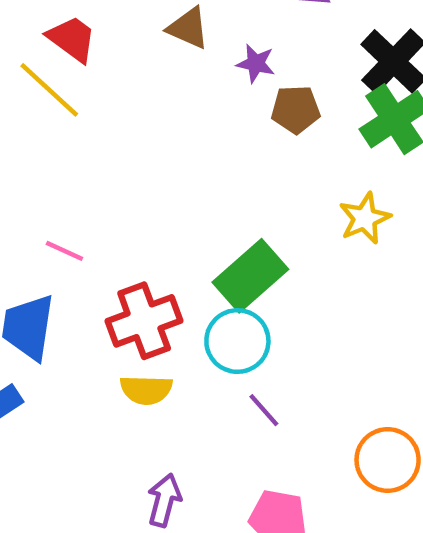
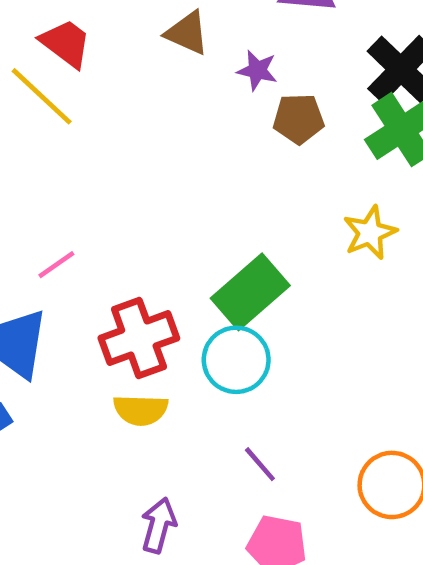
pink line: (64, 251) -> (56, 265), turned -60
purple line: (264, 410) -> (260, 464), moved

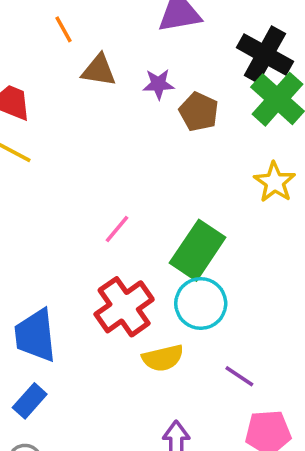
brown pentagon: (299, 119) -> (199, 112), turned -30
pink line: (56, 265) -> (117, 229), moved
yellow semicircle: (141, 410) -> (163, 358), moved

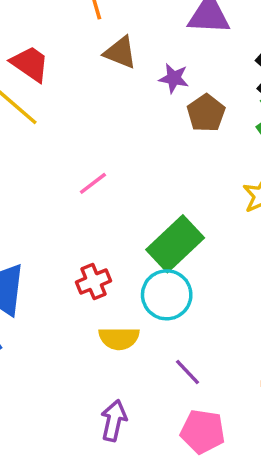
pink line: (117, 229) -> (93, 183), moved
red cross: (124, 307) -> (93, 282), size x0.6

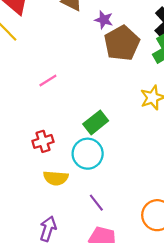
brown pentagon: (206, 113) -> (122, 43), size x1.5
green rectangle: (175, 244) -> (96, 122), size x0.7

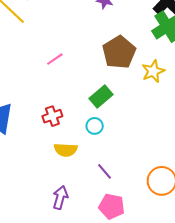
brown pentagon: (122, 43) -> (119, 52), moved
cyan circle: (88, 154) -> (95, 126), size x0.6

